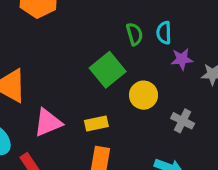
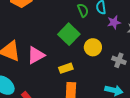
pink triangle: (48, 123) -> (36, 55), moved

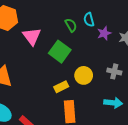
yellow circle: (93, 47) -> (84, 75), moved
pink triangle: (36, 55) -> (32, 36), moved, turned -30

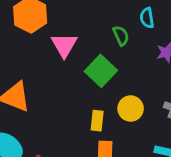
cyan semicircle: (89, 20) -> (147, 18), moved
yellow rectangle: (61, 87) -> (97, 121), turned -64

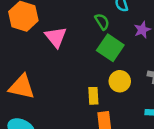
green square: (101, 71) -> (110, 48), moved

